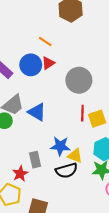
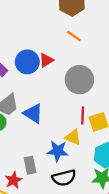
orange line: (45, 42) -> (74, 36), moved
yellow triangle: (75, 156) -> (73, 137), moved

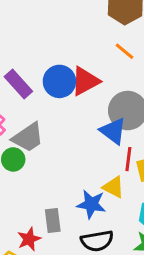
red triangle: (46, 60) -> (85, 81), size x1.5
blue triangle: (33, 113) -> (113, 131), moved

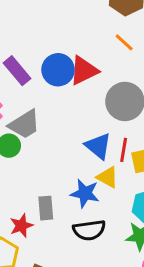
blue triangle: (113, 131) -> (98, 146), moved

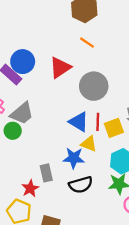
blue circle: (58, 70) -> (23, 62), moved

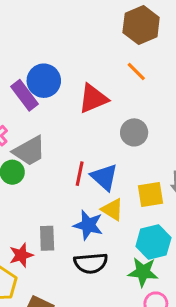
gray circle: (94, 86) -> (134, 132), size x0.7
red line: (98, 122) -> (80, 174), moved

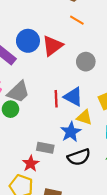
blue circle: (44, 81) -> (28, 41), moved
blue star: (88, 225) -> (71, 132), turned -30
gray rectangle: (47, 238) -> (45, 148), turned -63

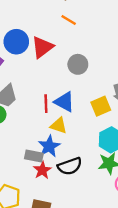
yellow triangle: (84, 117) -> (59, 126), moved
blue star: (71, 132) -> (49, 146), moved
red star: (31, 164) -> (42, 170), moved

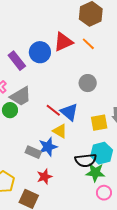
red triangle: (42, 47) -> (63, 42), moved
red line: (46, 104) -> (53, 110), turned -63
black semicircle: (70, 166) -> (86, 160), moved
red star: (42, 170) -> (44, 177), moved

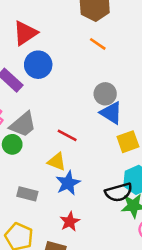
red triangle: (63, 42) -> (25, 33), moved
blue triangle: (69, 112) -> (111, 113), moved
yellow triangle: (60, 131) -> (57, 162), moved
gray rectangle: (33, 152) -> (27, 194), moved

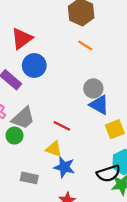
blue star: (68, 183) -> (64, 167), turned -30

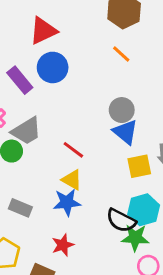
yellow triangle: (54, 149) -> (72, 180), moved
blue star: (64, 167) -> (67, 202), turned -30
black semicircle: (108, 173) -> (121, 220), turned 35

